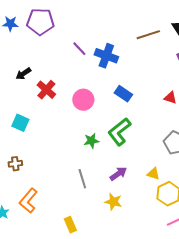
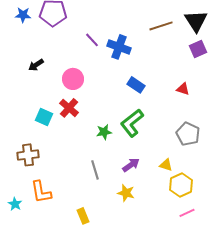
red cross: (46, 90) -> (69, 108), moved
pink circle: (83, 100) -> (73, 79), moved
cyan square: (20, 123) -> (44, 117), moved
brown cross: (15, 164) -> (28, 155), size x1.5
orange L-shape: (28, 201) -> (41, 192), turned -50

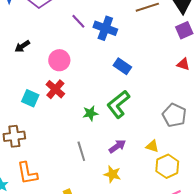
red triangle: (183, 89) -> (183, 64), moved

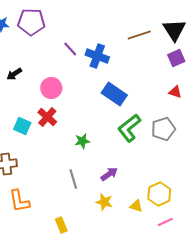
blue rectangle: (122, 66) -> (114, 94), size x1.4
green L-shape: (118, 104) -> (129, 128), moved
gray pentagon: (174, 115) -> (163, 129), moved, turned 30
yellow triangle: (152, 146) -> (136, 206), moved

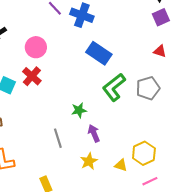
green star: (82, 141) -> (79, 110), moved
purple arrow: (109, 174) -> (94, 133), turned -78
yellow star: (104, 202) -> (89, 161), turned 30

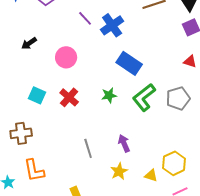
blue cross: (82, 15) -> (112, 25), turned 35
red cross: (32, 76) -> (69, 97), moved
green star: (79, 110) -> (109, 95), moved

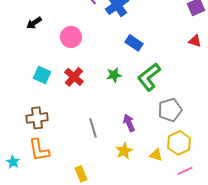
blue rectangle: (129, 63) -> (134, 43), size x0.7
gray pentagon: (178, 98) -> (170, 110), moved
brown cross: (21, 133) -> (37, 118), moved

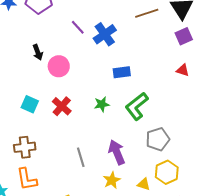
black arrow: (34, 23) -> (38, 52), moved, turned -77
blue rectangle: (134, 43) -> (122, 72), turned -42
purple arrow: (129, 123) -> (117, 152), size x1.4

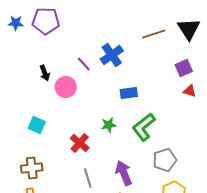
purple line: (78, 27) -> (84, 64), moved
purple square: (184, 36) -> (184, 68), moved
red cross: (62, 106) -> (80, 143), moved

